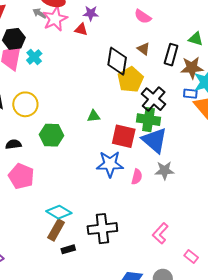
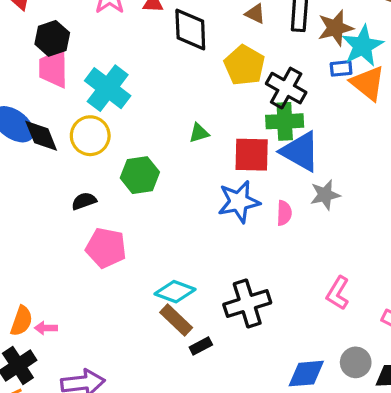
cyan cross: (34, 57) -> (108, 88), moved, size x1.8
black diamond: (117, 61) -> (190, 30), moved
brown rectangle: (56, 230) -> (176, 320), turned -65

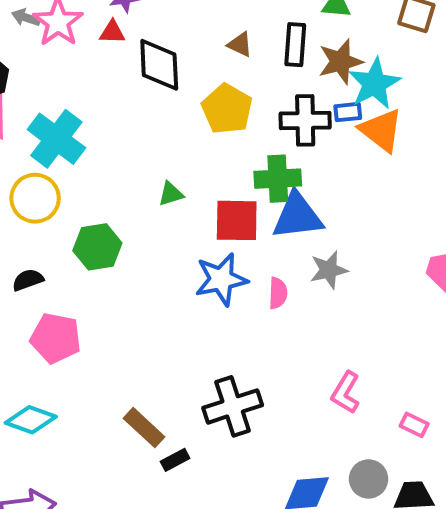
black cross: (286, 88) -> (305, 120), moved, turned -30
blue triangle: (300, 151) -> (297, 216), turned -36
cyan diamond: (175, 292) -> (31, 420), moved

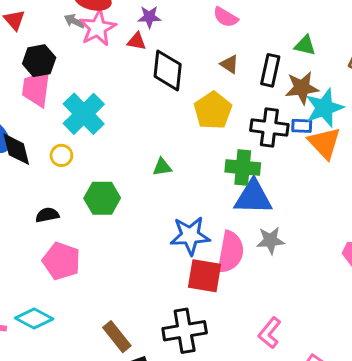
yellow circle: (35, 198) -> (61, 155), size x0.6
red square: (237, 220) -> (204, 276), moved
pink semicircle: (278, 293) -> (230, 252), size x1.8

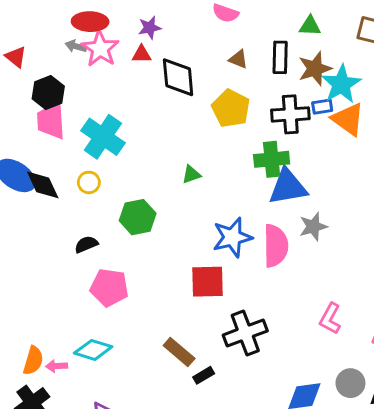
red square: (204, 276) -> (207, 282), moved

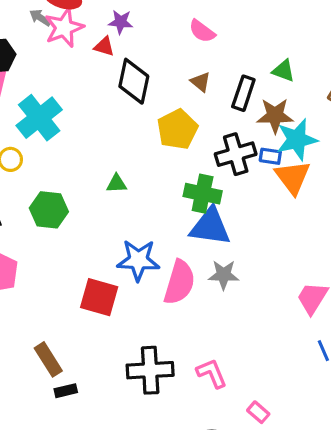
black cross: (290, 114) -> (236, 154), turned -30
pink L-shape: (330, 319) -> (212, 373), turned 112
black cross: (245, 333) -> (150, 370), moved

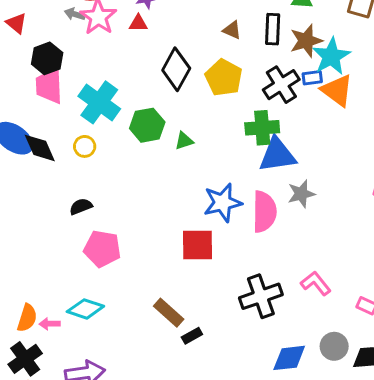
black diamond: (134, 81) -> (176, 69), moved, turned 33
green hexagon: (49, 210) -> (147, 125), moved

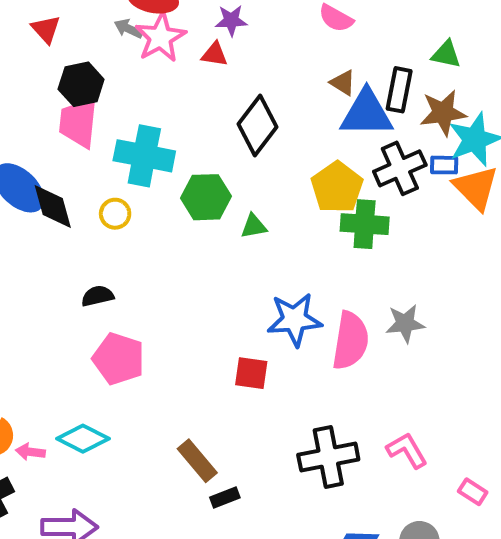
yellow pentagon: (224, 78) -> (337, 187), moved
cyan cross: (99, 102) -> (144, 156), turned -33
blue triangle: (277, 155) -> (367, 113), moved
red square: (198, 245) -> (251, 373), size x0.7

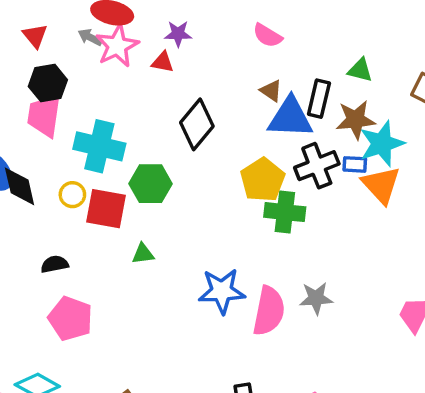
red triangle: (46, 29) -> (35, 36), moved
green triangle: (254, 226) -> (143, 254), moved
red square: (251, 373) -> (106, 209), moved, size x1.4

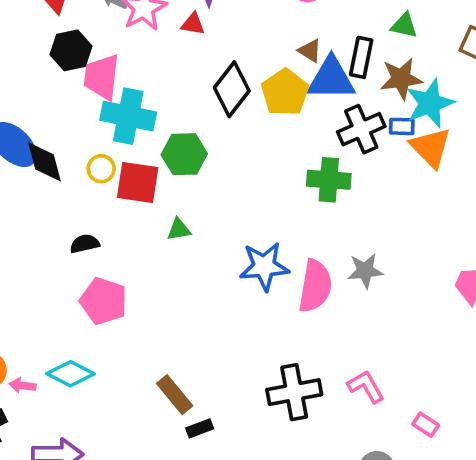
pink trapezoid: (44, 116) -> (102, 77), moved
yellow pentagon: (263, 180) -> (285, 92), moved

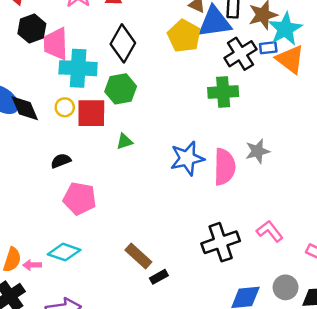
black diamond: (232, 89) -> (123, 43), moved

